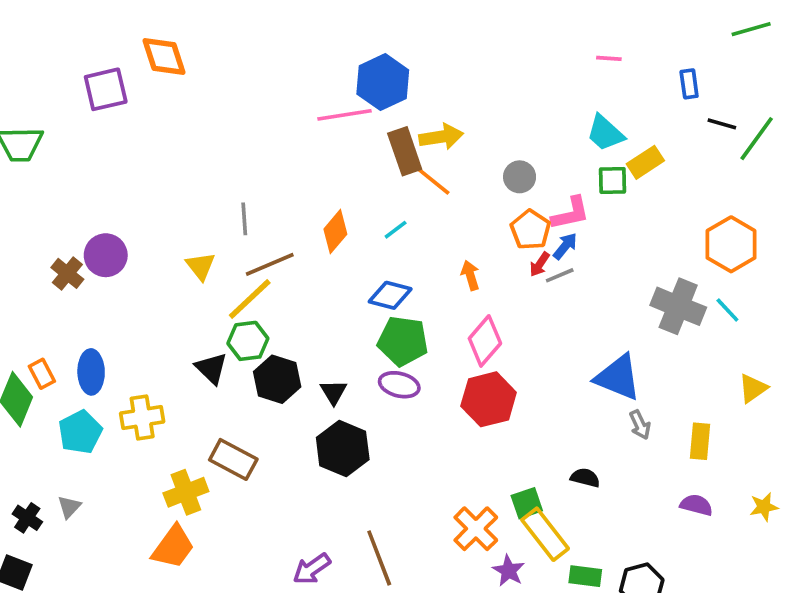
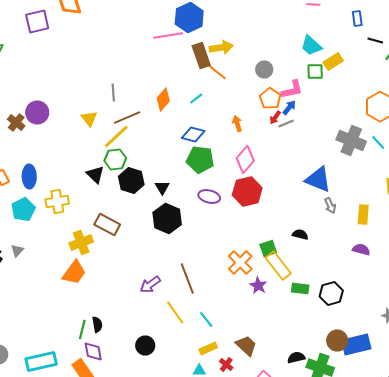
purple ellipse: (399, 385) -> (209, 196), moved

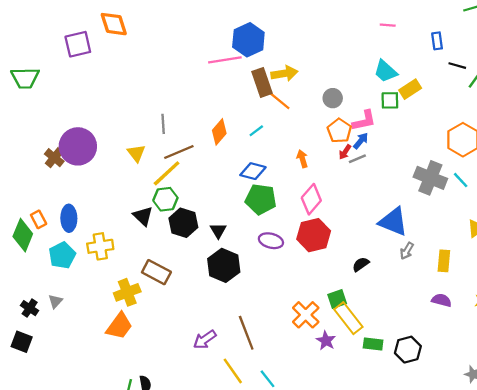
purple circle: (37, 112) -> (78, 146), size x1.4
gray arrow: (330, 206) -> (407, 251), turned 56
black semicircle: (300, 234) -> (361, 264), moved, turned -49

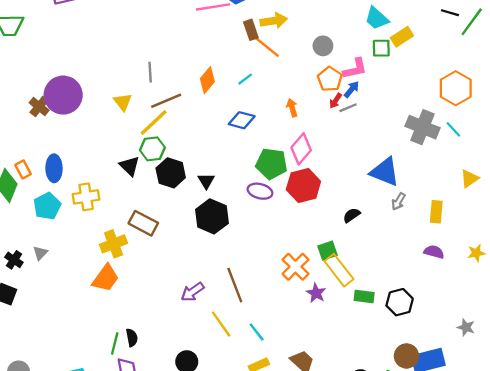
brown rectangle: (262, 82) -> (251, 30), size x0.7
green pentagon: (261, 199) -> (271, 164), moved

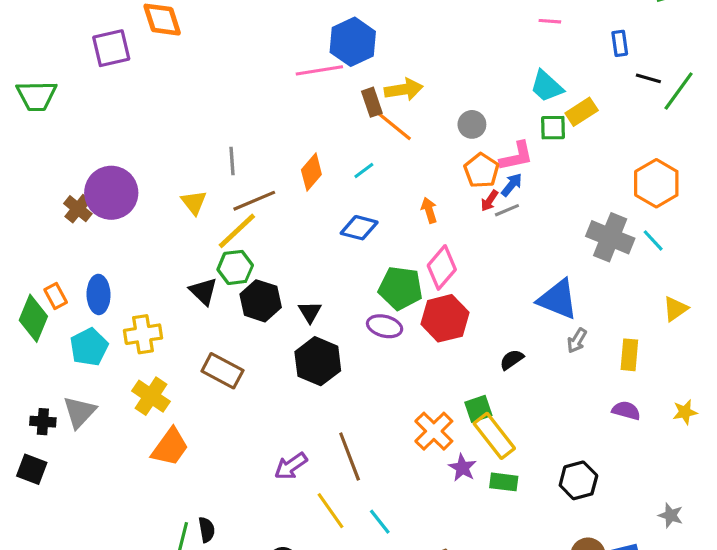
yellow cross: (114, 244) -> (151, 396), moved, turned -35
gray triangle: (40, 253) -> (79, 412), size x1.6
black cross: (14, 260) -> (43, 422), turned -30
green rectangle: (364, 296) -> (504, 482), moved

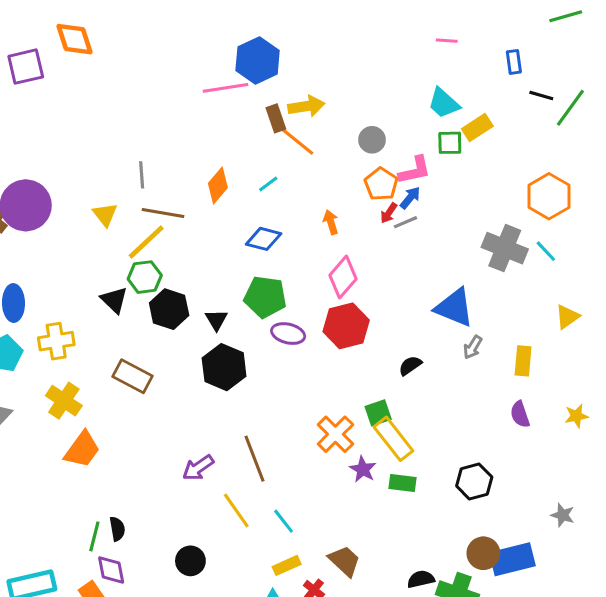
brown line: (254, 201) -> (163, 213), turned 33
green pentagon: (400, 288) -> (265, 297), moved
purple semicircle: (626, 410) -> (520, 414), turned -124

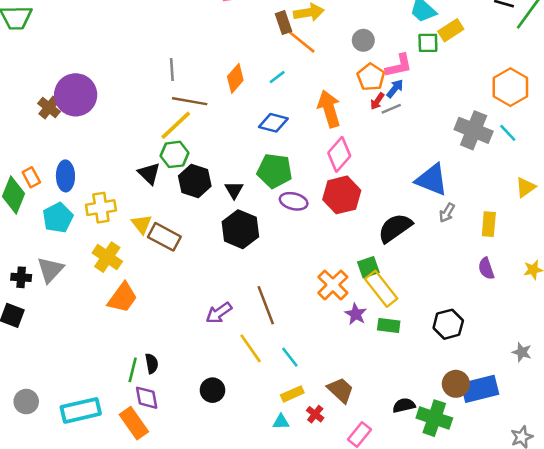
yellow triangle: (105, 215) -> (142, 224), moved
orange arrow: (331, 222) -> (329, 109), size x1.8
black semicircle: (410, 366) -> (395, 228), size x1.8

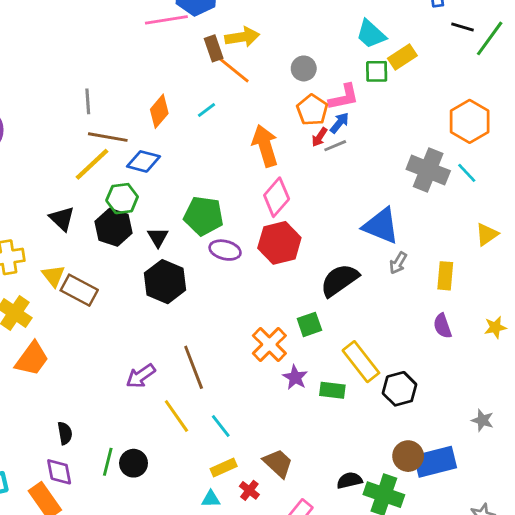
blue diamond: (273, 123) -> (144, 161), moved
green hexagon: (174, 154) -> (122, 199), moved
yellow rectangle: (381, 289) -> (361, 362), moved
green line: (133, 370) -> (108, 462), moved

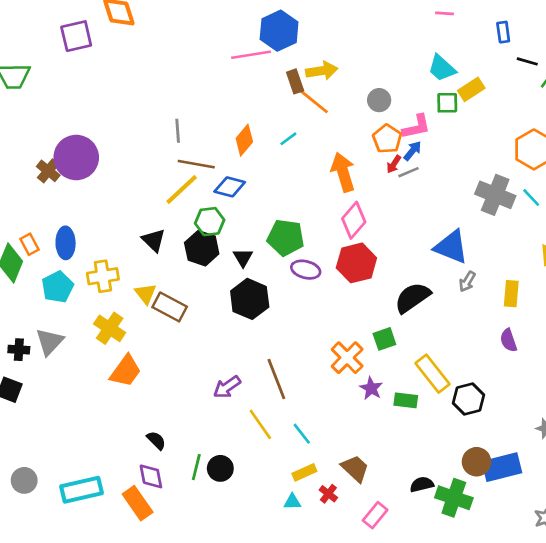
black semicircle: (65, 433) -> (156, 440), turned -35

